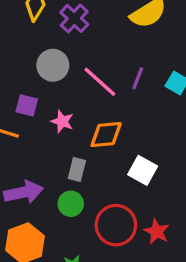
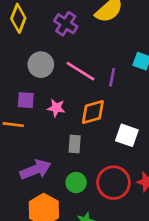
purple cross: (74, 18) -> (66, 24), moved
purple line: (138, 78) -> (112, 77), moved
green circle: (71, 204) -> (76, 183), moved

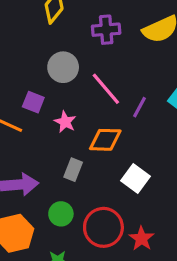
purple cross: (66, 24) -> (106, 30), turned 35

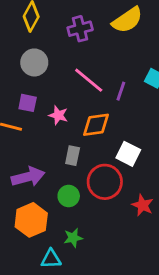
gray circle: (63, 67) -> (34, 62), moved
red circle: (103, 227) -> (105, 182), moved

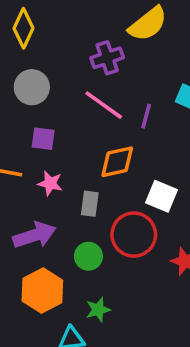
purple cross: (80, 29) -> (107, 58), moved
purple square: (28, 103) -> (43, 139), moved
pink star: (58, 115) -> (50, 183), moved

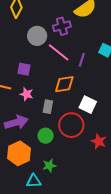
gray circle: (32, 87) -> (37, 36), moved

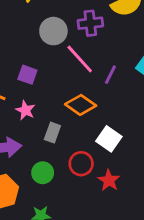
orange diamond: (64, 84) -> (81, 105), turned 35
red circle: (71, 125) -> (81, 164), size x0.7
red star: (99, 141) -> (109, 180), moved

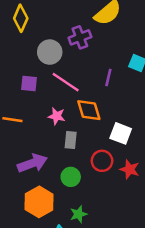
pink line: (80, 59) -> (66, 82), moved
purple square: (27, 75) -> (29, 83), moved
orange diamond: (81, 105) -> (89, 110), turned 52
pink star: (25, 110) -> (57, 116), moved

